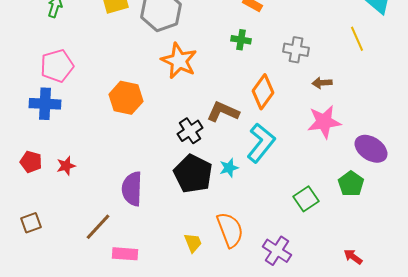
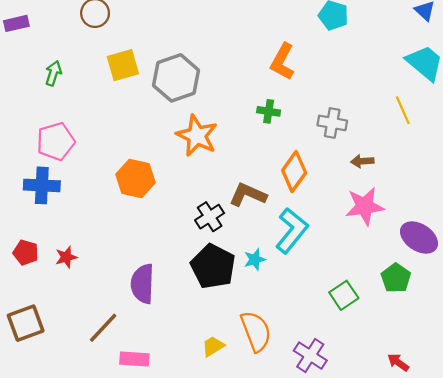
brown square: (31, 223) -> (26, 323), size x1.5
yellow trapezoid: (193, 243) -> (213, 346), turned -100

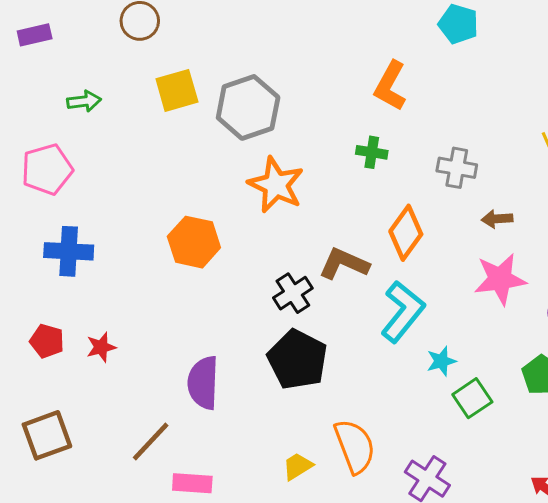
green arrow: (53, 73) -> (84, 101), turned 65
pink pentagon: (56, 141) -> (47, 169), moved
cyan star: (255, 259) -> (441, 361), moved

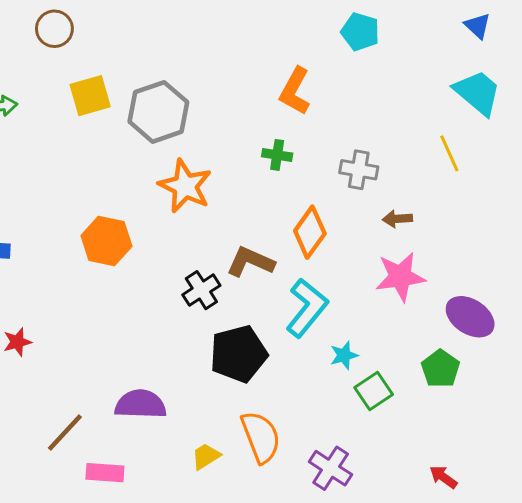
black pentagon: (298, 360) -> (239, 354), moved, turned 30
purple semicircle: (203, 383) -> (141, 404), moved, turned 90

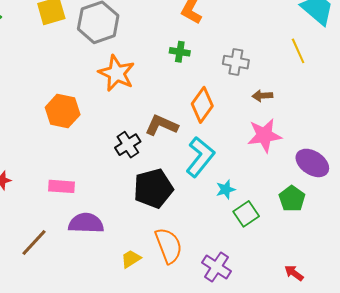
pink rectangle: (105, 473) -> (62, 186), moved

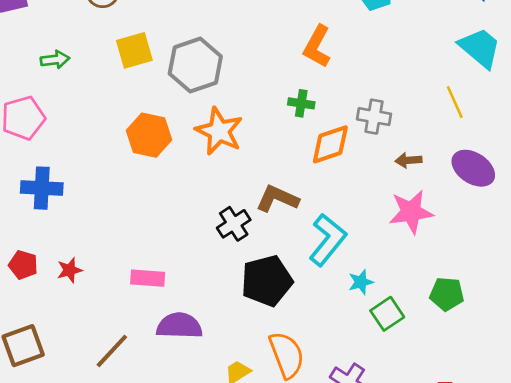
orange diamond: (202, 105) -> (330, 144), moved, turned 36
orange hexagon: (63, 111) -> (149, 135), moved
purple ellipse: (312, 163) -> (473, 168), moved
green pentagon: (292, 199) -> (447, 294), turned -30

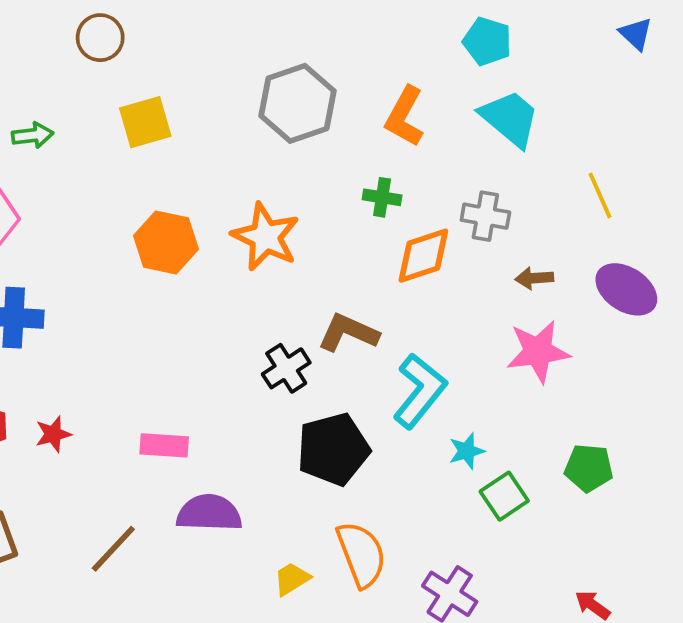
cyan trapezoid: (480, 48) -> (510, 118), moved
gray hexagon: (195, 65) -> (297, 103), moved

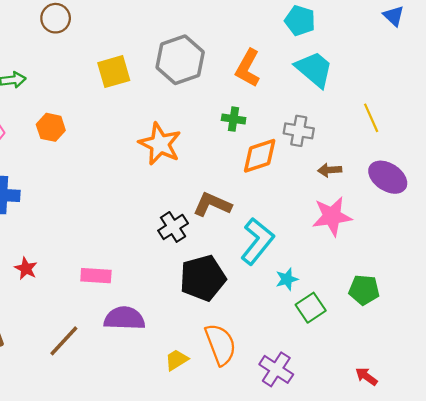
yellow square: (145, 122) -> (114, 72), moved
orange hexagon: (166, 242) -> (51, 127), moved, size x0.7
red star: (53, 434) -> (26, 268), turned -30

